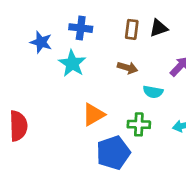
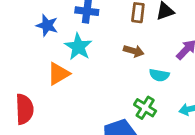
orange triangle: (93, 115) -> (58, 74), moved
green cross: (139, 124) -> (145, 108), turned 30

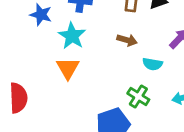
orange triangle: (58, 74) -> (68, 68), moved, turned -30

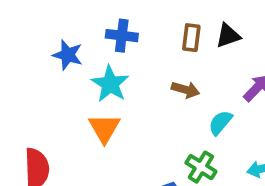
cyan semicircle: (152, 64) -> (220, 123), turned 120

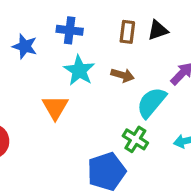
cyan star: (110, 84) -> (79, 70), moved
cyan semicircle: (220, 123) -> (151, 102), size x1.5

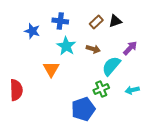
brown rectangle: (127, 32) -> (96, 22), turned 40
green cross: (135, 139) -> (101, 89), turned 35

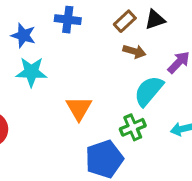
cyan star: (66, 46) -> (31, 72), moved, turned -30
brown arrow: (93, 49) -> (134, 51), moved
orange triangle: (51, 69) -> (79, 108), moved

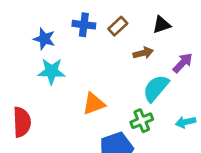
brown rectangle: (125, 21) -> (118, 26), moved
brown arrow: (134, 51) -> (143, 53), turned -30
orange triangle: (79, 108) -> (94, 104), turned 40

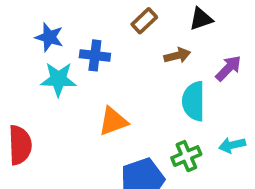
blue cross: (84, 25) -> (95, 55), moved
cyan semicircle: (156, 88) -> (194, 101), turned -40
green cross: (142, 121) -> (186, 156), moved

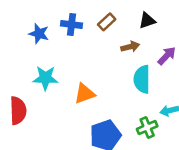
blue cross: (95, 55) -> (72, 25), moved
cyan star: (58, 79) -> (45, 78), moved
green cross: (186, 156) -> (147, 128), moved

